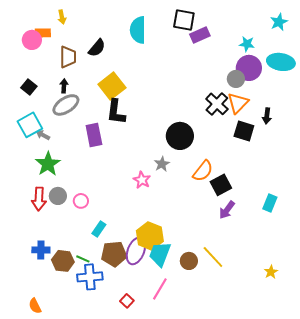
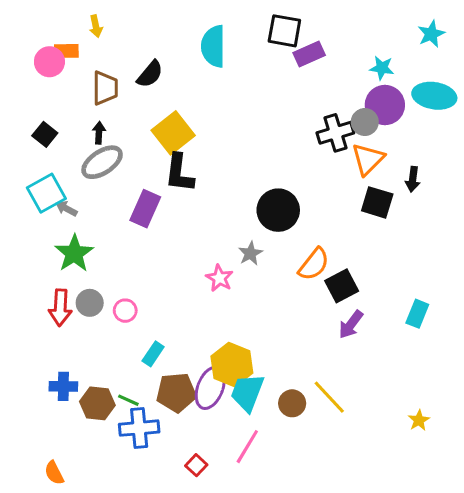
black cross: (217, 104) -> (335, 133), moved, turned 30
purple rectangle: (94, 135) -> (145, 209), turned 35

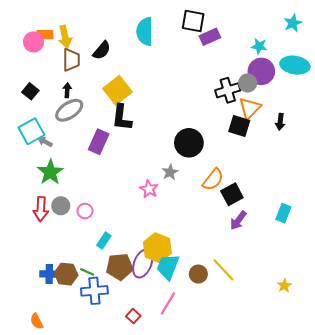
yellow arrow: (96, 26) -> (65, 37), moved, size x1.5
black square: (377, 202) -> (239, 126), moved
blue cross: (63, 386) -> (49, 274), moved

